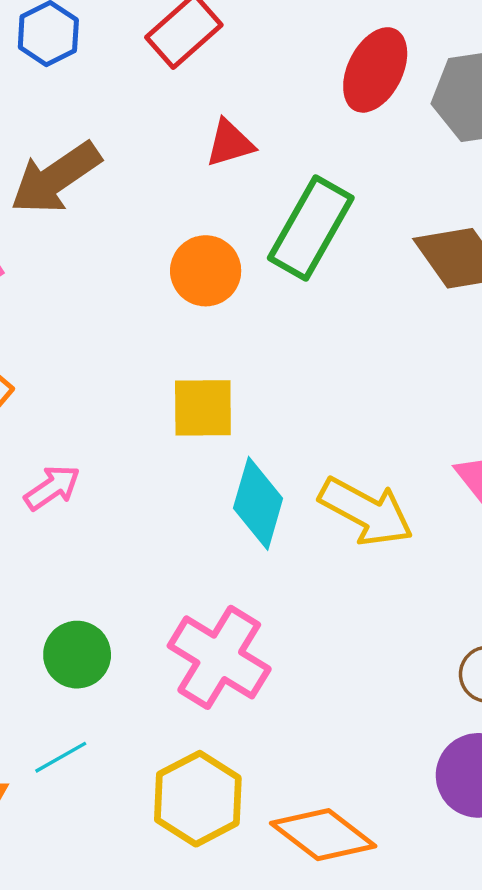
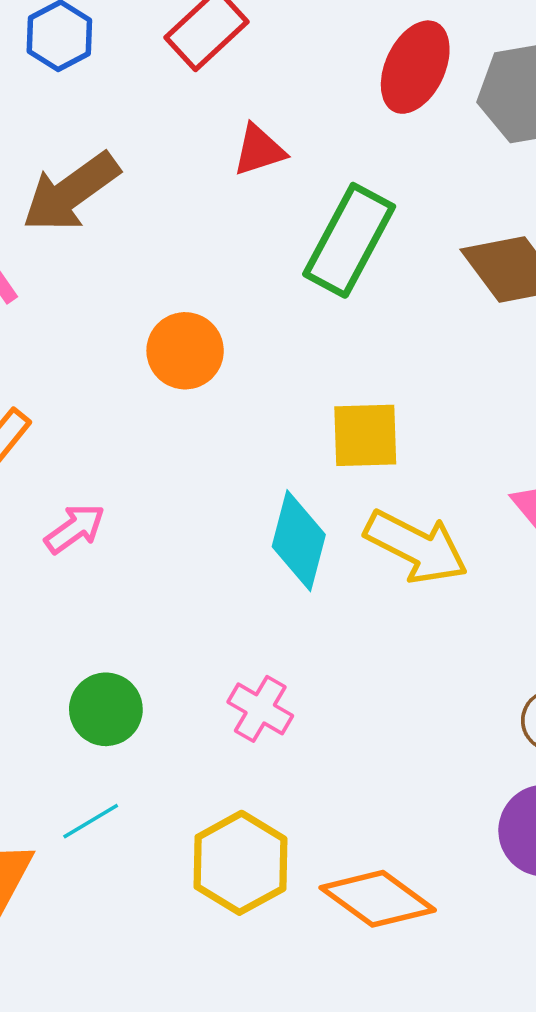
orange circle: (206, 271) -> (185, 351), moved
yellow square: (203, 408) -> (365, 435), moved
pink cross: (219, 657) -> (260, 709), size x0.6

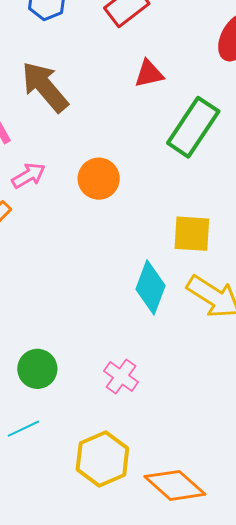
brown arrow: (71, 192) -> (45, 87), turned 80
pink arrow: (75, 529) -> (29, 176), moved

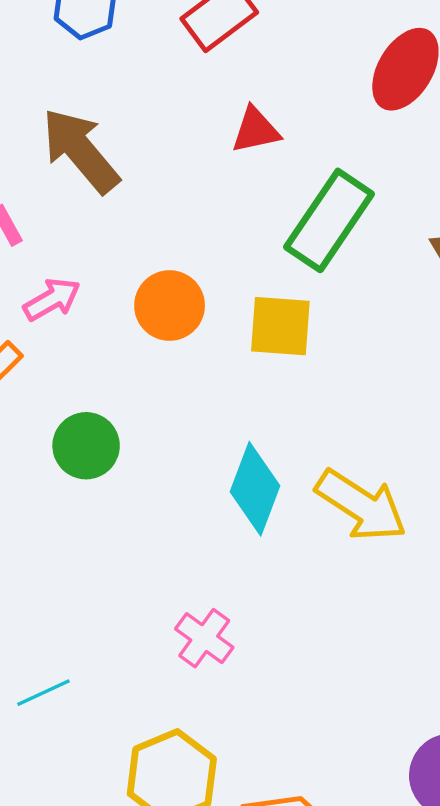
yellow square: (192, 234) -> (280, 326), moved
green circle: (37, 369) -> (86, 446), moved
cyan line: (23, 429) -> (43, 693), moved

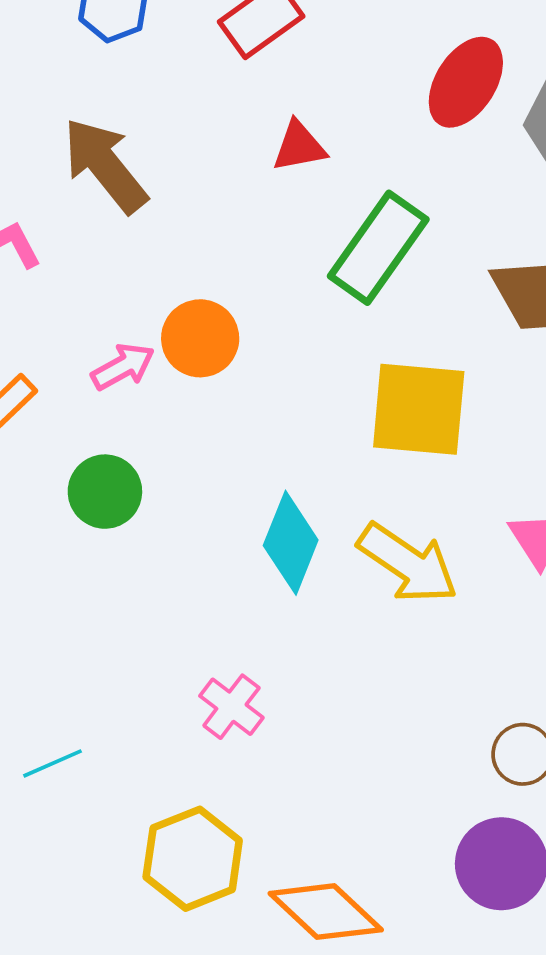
pink arrow: (52, 299) -> (123, 367), moved
yellow square: (280, 326) -> (419, 409), moved, size x1.4

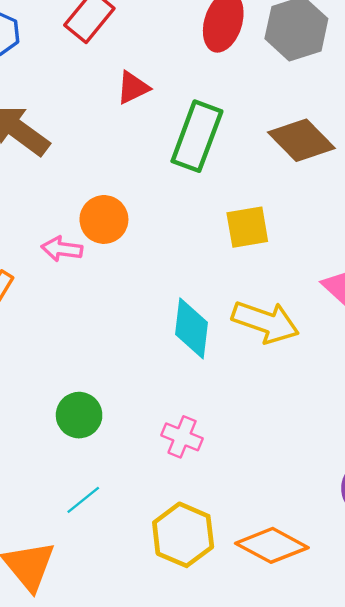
pink arrow: (123, 367) -> (62, 249), turned -129
yellow square: (419, 409) -> (247, 227), size x0.7
green circle: (105, 492) -> (79, 415), moved

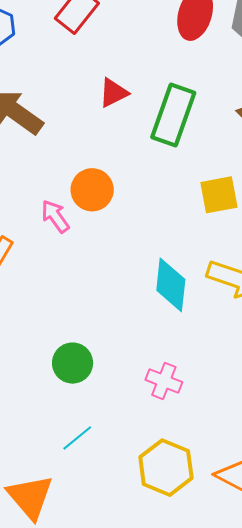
red triangle: (133, 88) -> (113, 93), moved
pink arrow: (62, 249) -> (55, 216), turned 48

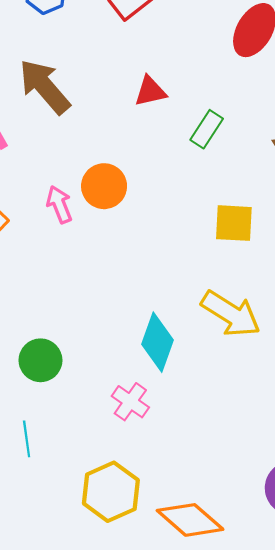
green rectangle: (173, 115) -> (207, 129), size x0.6
cyan diamond: (171, 285) -> (158, 342), moved
cyan line: (77, 438) -> (27, 439), turned -72

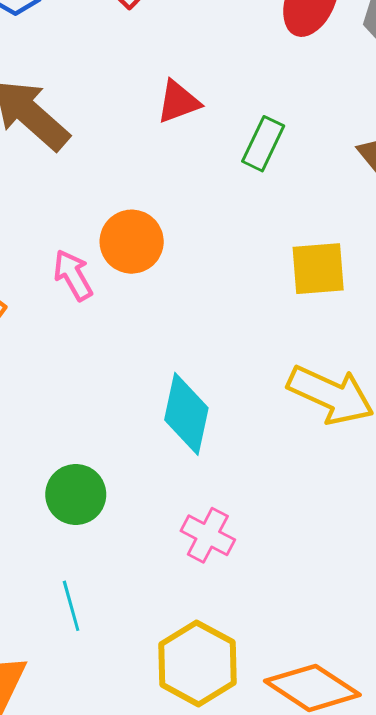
cyan diamond: (158, 342) -> (186, 414), moved

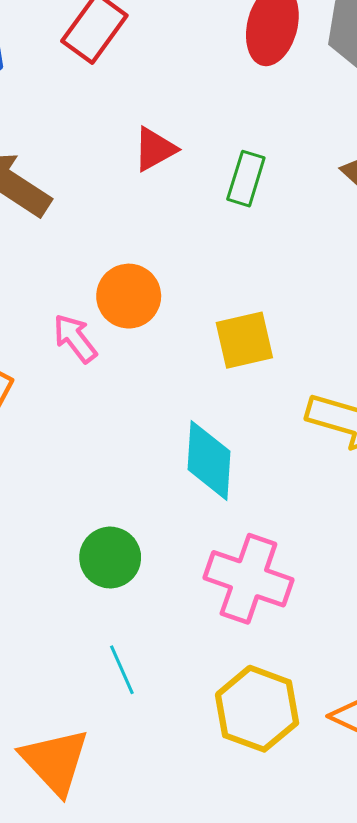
yellow square: (318, 269) -> (244, 340), moved
pink cross: (208, 535) -> (248, 579), size x1.6

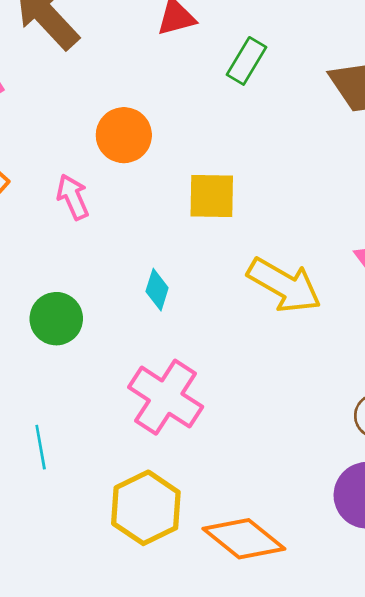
pink arrow: (75, 338) -> (73, 197), moved
cyan diamond: (209, 460) -> (157, 290), size x0.6
green circle: (110, 558) -> (56, 319), moved

